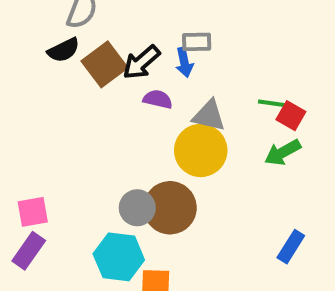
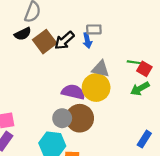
purple semicircle: (158, 99) -> (73, 92), moved, size x1.5

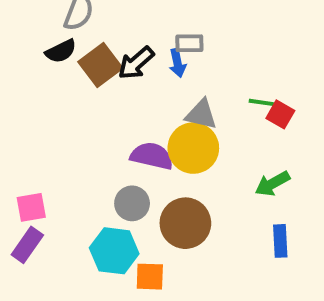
green arrow: (140, 89) -> (272, 184), moved
brown circle: (80, 118) -> (185, 223), moved
blue rectangle: (144, 139) -> (280, 241), turned -35

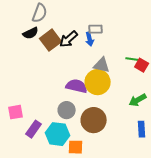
purple rectangle: (27, 245) -> (34, 129), moved

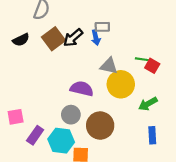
black semicircle: (31, 33) -> (21, 40), moved
yellow circle: (98, 82) -> (121, 84), moved

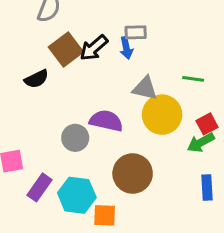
black semicircle: (21, 40) -> (36, 79), moved
red square: (152, 66) -> (207, 124), moved, turned 32
gray circle: (71, 115) -> (75, 138), moved

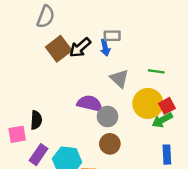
black semicircle: (36, 79) -> (36, 120), moved, turned -60
gray triangle: (145, 88) -> (119, 78), turned 30
yellow circle: (162, 115) -> (148, 103), moved
gray circle: (75, 138) -> (107, 117), moved
brown circle: (133, 173) -> (110, 144), size x0.7

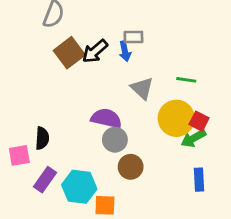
red square: (167, 106) -> (199, 121), turned -35
gray circle: (107, 117) -> (115, 140), moved

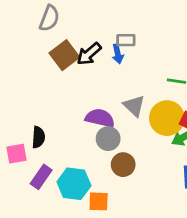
gray triangle: (142, 88) -> (134, 106), moved

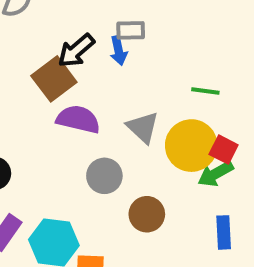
brown square: (64, 55) -> (54, 79), moved
purple semicircle: (100, 118) -> (78, 119), moved
brown circle: (123, 165) -> (147, 214), moved

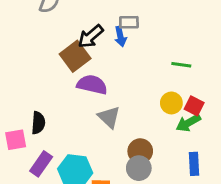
gray triangle: (143, 127) -> (109, 117), moved
yellow circle: (191, 146) -> (171, 103), size x0.6
gray circle: (104, 176) -> (139, 168), moved

